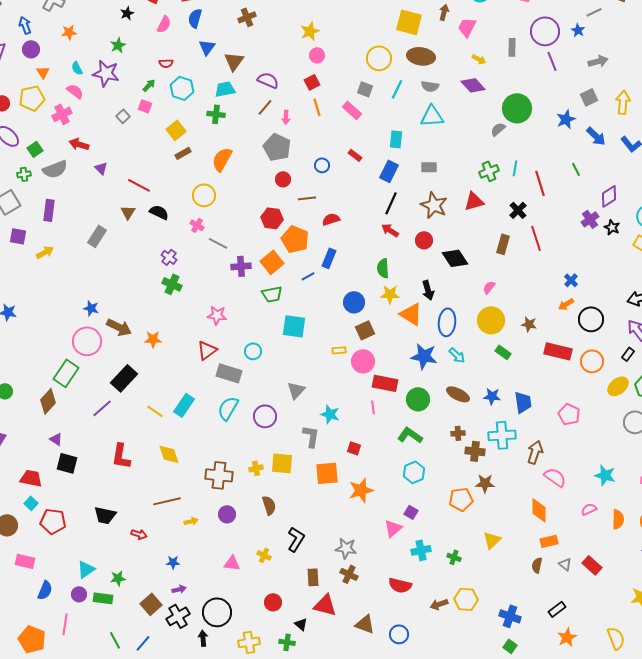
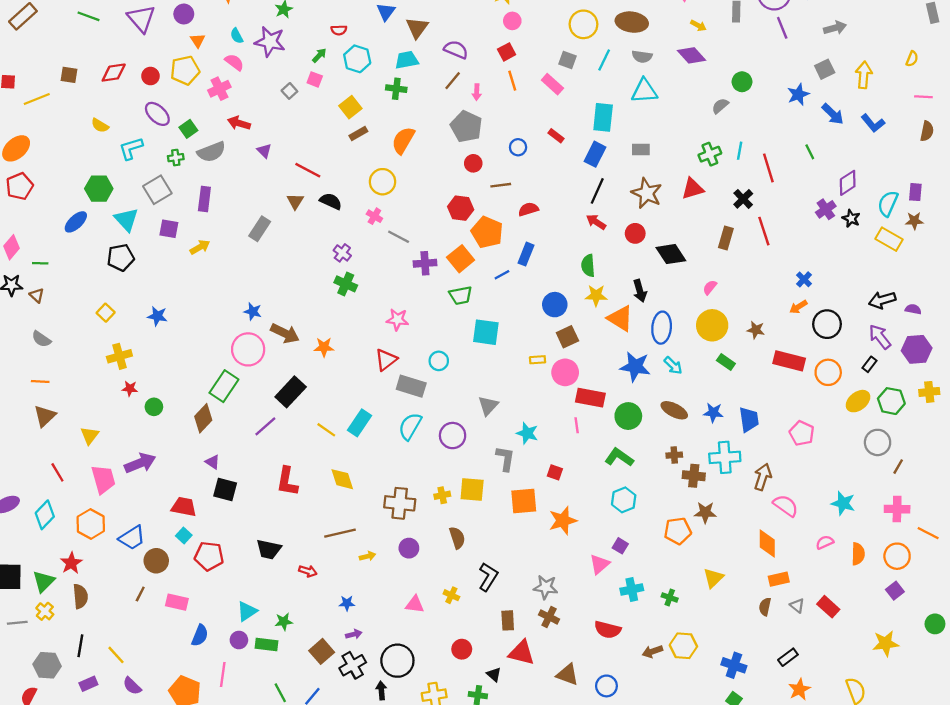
green circle: (517, 108) -> (742, 82), size x0.6
cyan rectangle: (396, 139) -> (603, 117), size x1.4

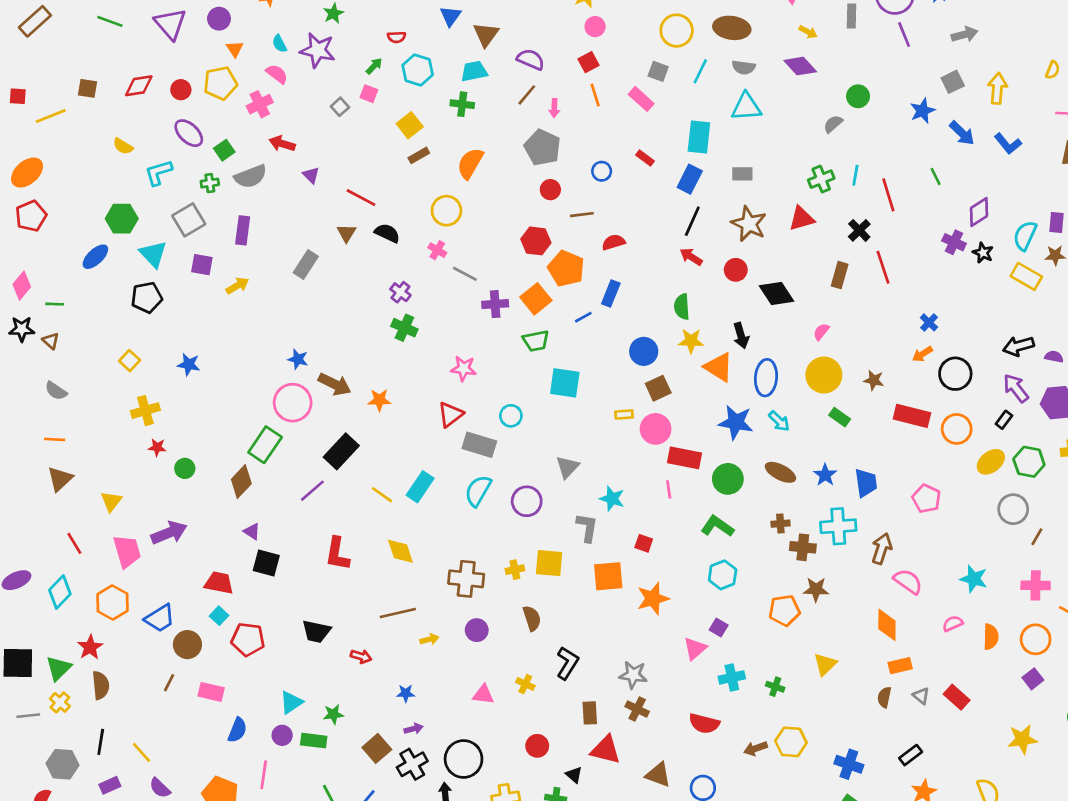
purple cross: (826, 209) -> (954, 242), turned -30
blue star: (713, 413) -> (825, 475), turned 30

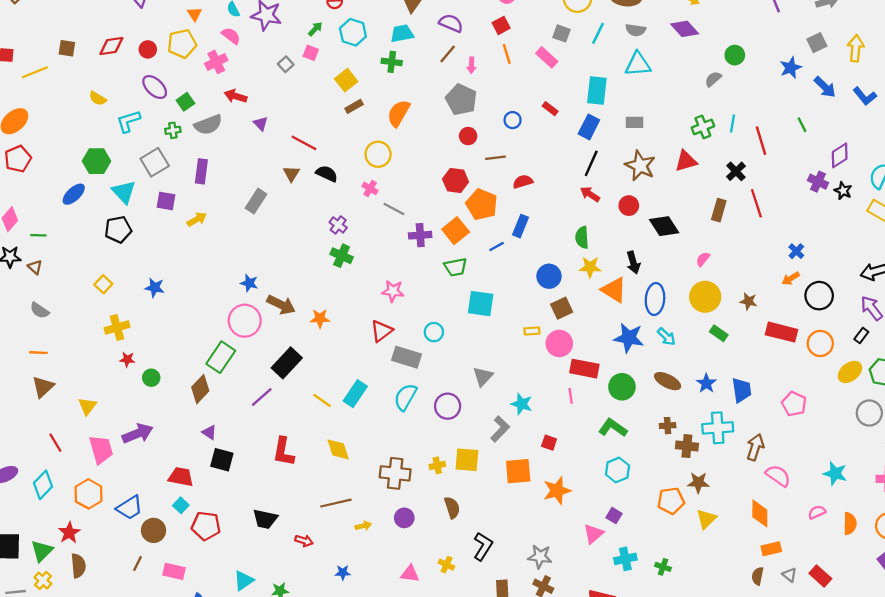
gray L-shape: (587, 528) -> (500, 429), turned 35
yellow triangle: (825, 664) -> (706, 519), moved

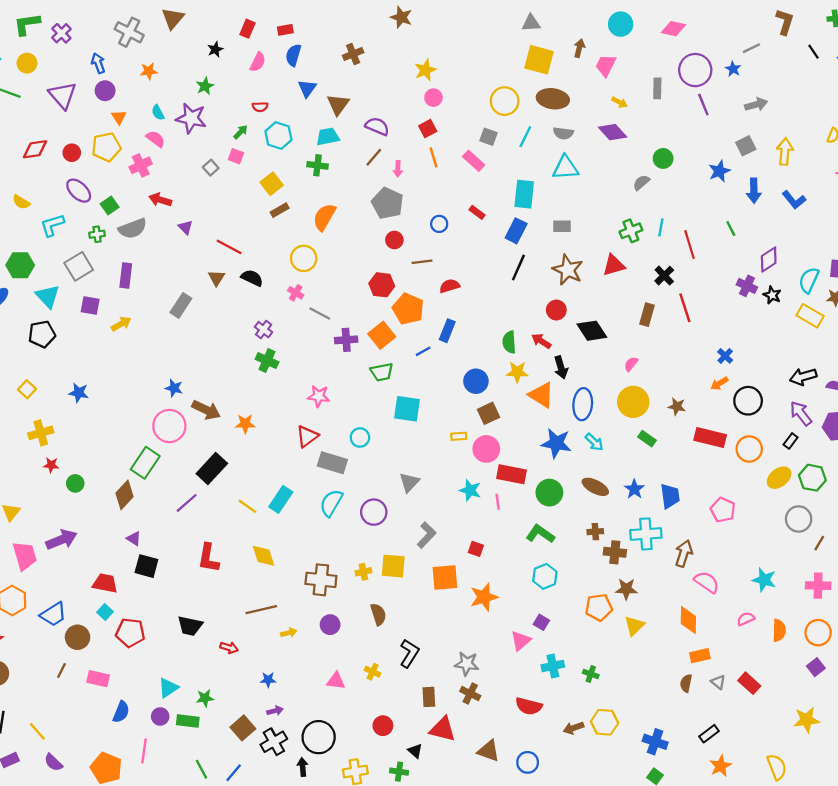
blue arrow: (825, 87) -> (754, 191), turned 45
red arrow: (590, 194) -> (541, 341), moved
cyan star: (522, 404) -> (470, 490), moved

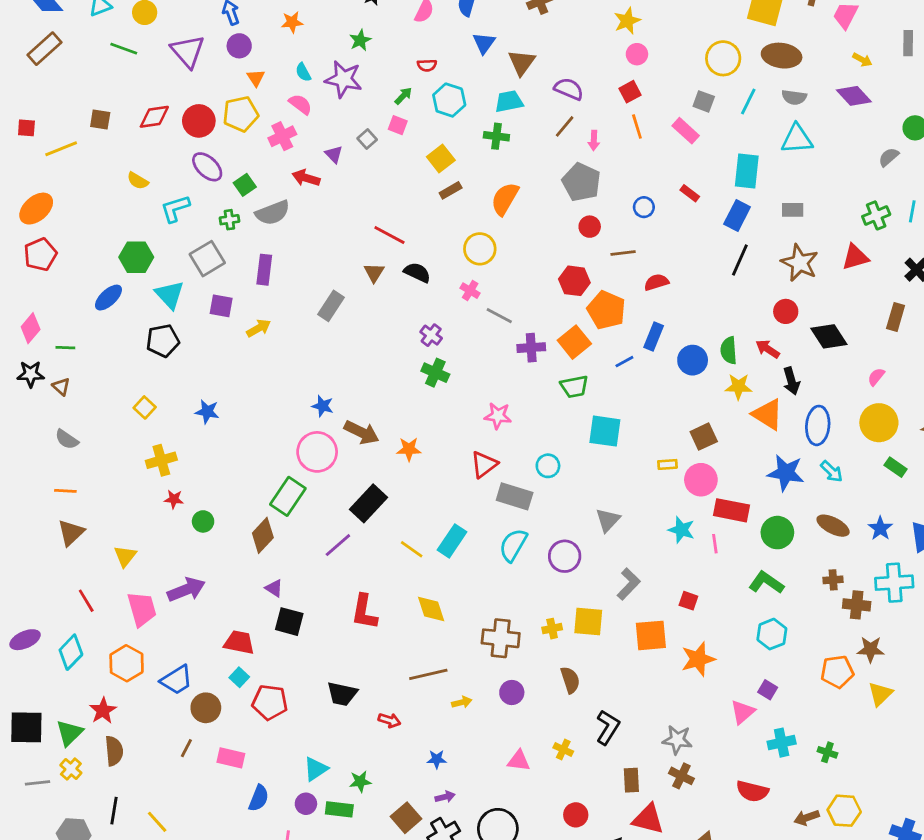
red circle: (72, 153) -> (199, 121), size x1.5
purple triangle: (185, 227) -> (334, 154), moved
blue circle: (476, 381) -> (693, 360), moved

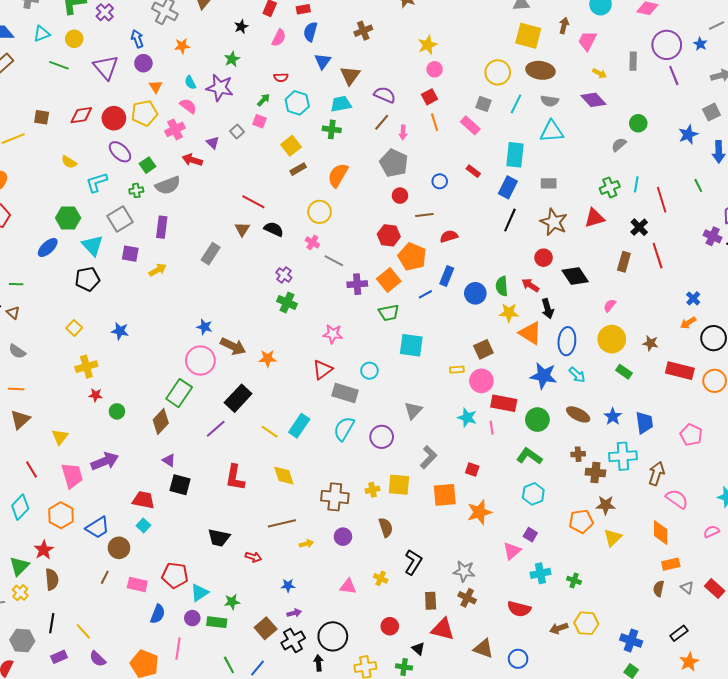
red pentagon: (270, 702) -> (175, 575), moved

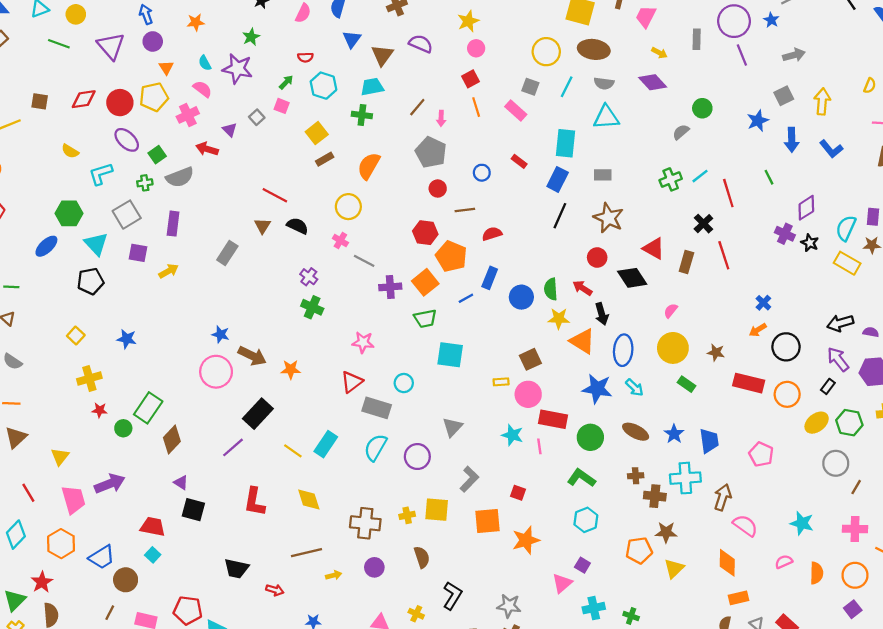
purple semicircle: (385, 95) -> (421, 44), moved
cyan line: (636, 184) -> (700, 176), turned 42
red triangle: (594, 218) -> (654, 248), moved, turned 45
green rectangle: (179, 393) -> (148, 408), moved

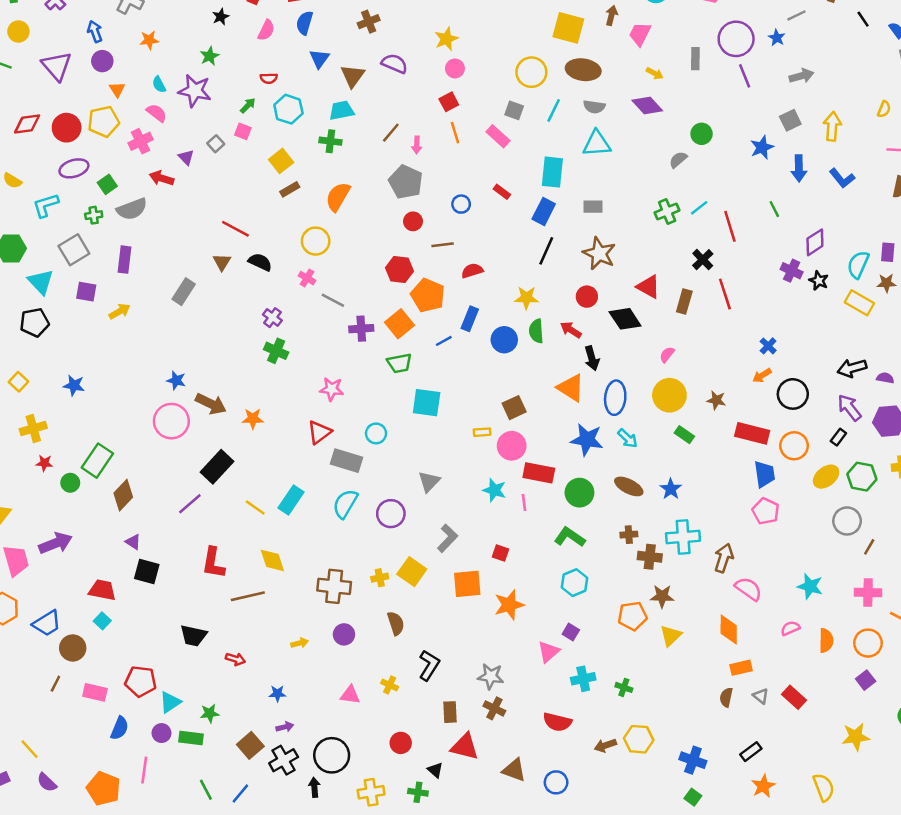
purple ellipse: (127, 140) -> (74, 168), turned -60
yellow star: (559, 319) -> (526, 298), moved
blue trapezoid: (709, 441) -> (764, 474), moved
yellow square: (437, 510) -> (412, 572), turned 30
brown line: (307, 553) -> (248, 596), moved

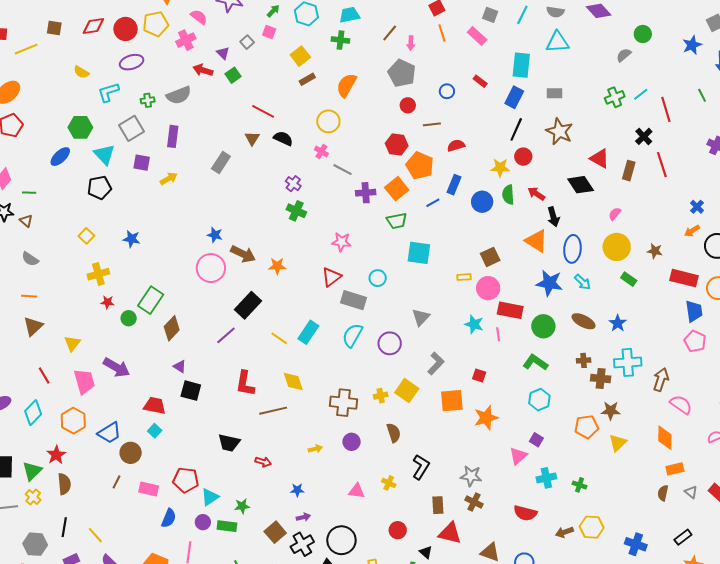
green square: (107, 184) -> (233, 75), moved
red circle: (587, 297) -> (523, 157), moved
purple arrow: (55, 543) -> (116, 367), turned 52

